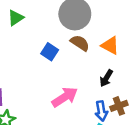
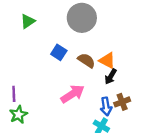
brown semicircle: (80, 43) -> (86, 60), moved
orange triangle: (110, 45) -> (107, 60), moved

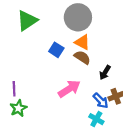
green triangle: (28, 21) -> (27, 21), size x1.5
orange triangle: (107, 60) -> (82, 42), moved
blue arrow: (106, 107) -> (101, 101), turned -35

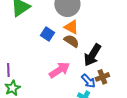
black arrow: (105, 73) -> (92, 55), size x1.6

